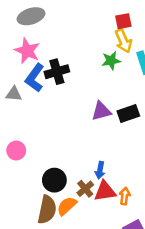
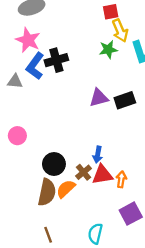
red square: (123, 21) -> (111, 12), moved

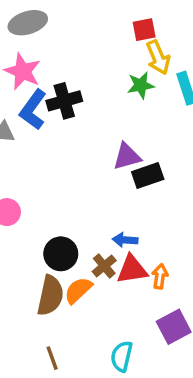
black rectangle: (125, 100) -> (148, 176), moved
blue arrow: (98, 155) -> (125, 240), turned 84

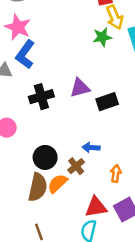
black cross: (64, 101) -> (41, 97), moved
purple triangle: (127, 156) -> (80, 88), moved
red triangle: (132, 269) -> (96, 207), moved

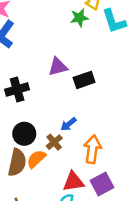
black cross: (41, 97) -> (17, 89), moved
blue arrow: (91, 148) -> (69, 124), turned -42
orange arrow: (116, 174) -> (92, 149), size x1.6

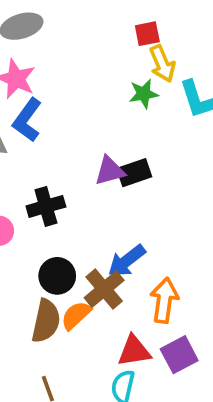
black rectangle: (84, 80) -> (134, 173), moved
blue arrow: (69, 124) -> (127, 261), size x1.5
brown cross: (54, 142) -> (104, 289), size x1.5

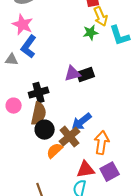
brown semicircle: (46, 321) -> (39, 114), moved

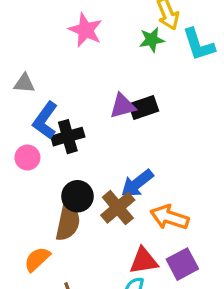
pink star: (23, 25) -> (86, 30), moved
blue L-shape: (29, 47) -> (45, 120), moved
brown semicircle: (39, 114) -> (68, 222), moved
orange arrow: (102, 143) -> (169, 217), turned -80
orange semicircle: (55, 151) -> (37, 259), moved

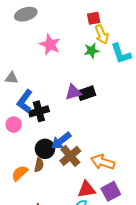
blue arrow: (137, 183) -> (61, 141), moved
brown semicircle: (68, 222) -> (39, 165), size x0.6
orange semicircle: (37, 259) -> (20, 173), moved

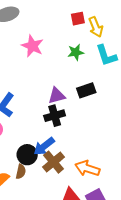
yellow arrow: (102, 34) -> (96, 27), moved
black rectangle: (86, 93) -> (86, 90), moved
black cross: (39, 111) -> (55, 116), moved

